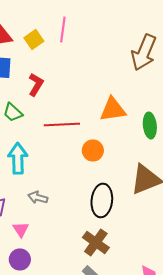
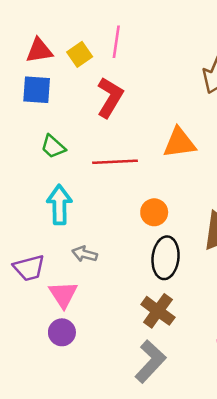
red L-shape: (36, 84) -> (110, 97), moved, size x1.4
orange circle: (93, 150) -> (154, 212), moved
pink triangle: (21, 229) -> (63, 294), size x1.4

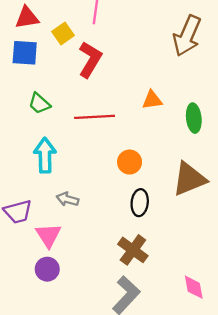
yellow square: (80, 54) -> (63, 33), moved
orange triangle: (179, 143) -> (152, 100), size x0.7
black ellipse: (166, 258) -> (140, 203), size x0.7

